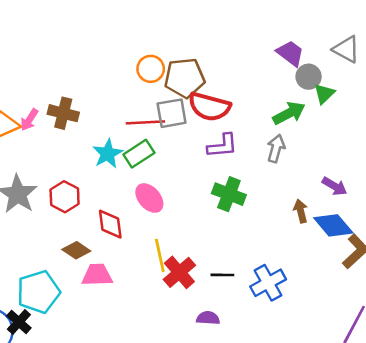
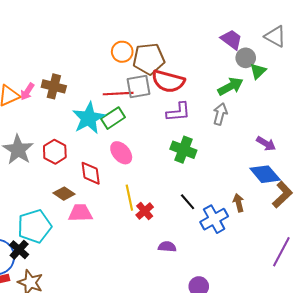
cyan star: (108, 154) -> (89, 118), size x1.4
brown arrow: (301, 211) -> (239, 203), moved
red cross: (179, 272) -> (145, 211), size x0.7
black line: (222, 275) -> (188, 202), moved, turned 48

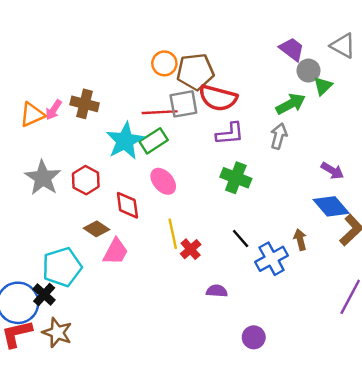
pink trapezoid: (80, 213) -> (116, 252), turned 120

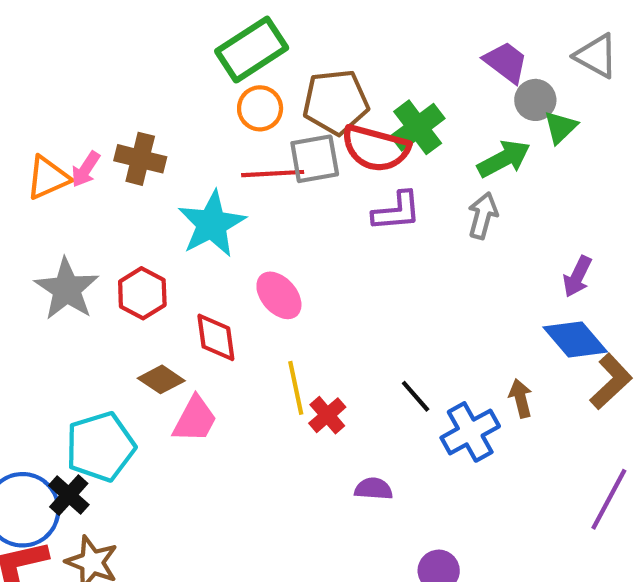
orange circle: (164, 63) -> (260, 108), moved
green rectangle: (154, 141) -> (252, 50), moved, size x1.4
purple arrow: (332, 171) -> (577, 276), turned 85
green cross: (236, 178) -> (418, 127), moved, turned 32

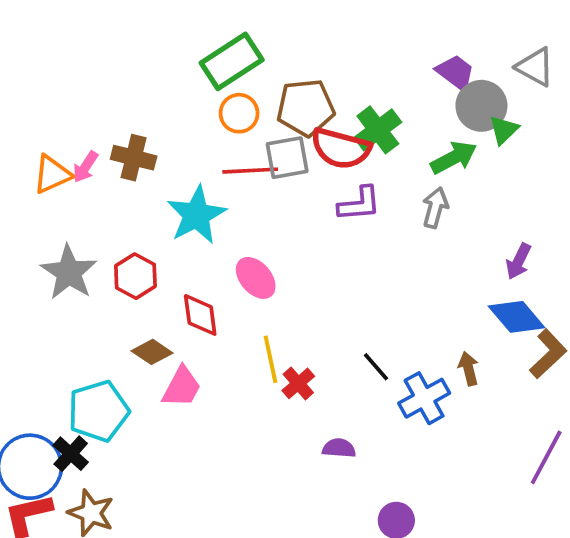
gray circle: (535, 100) -> (481, 106), size x1.4

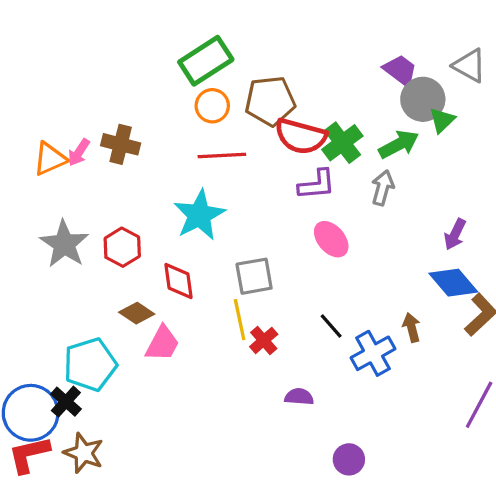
green cross: (378, 130) -> (342, 143), moved
gray square: (287, 158) -> (254, 276), moved
cyan star: (196, 215) -> (199, 215), moved
pink ellipse: (256, 278) -> (331, 239), moved

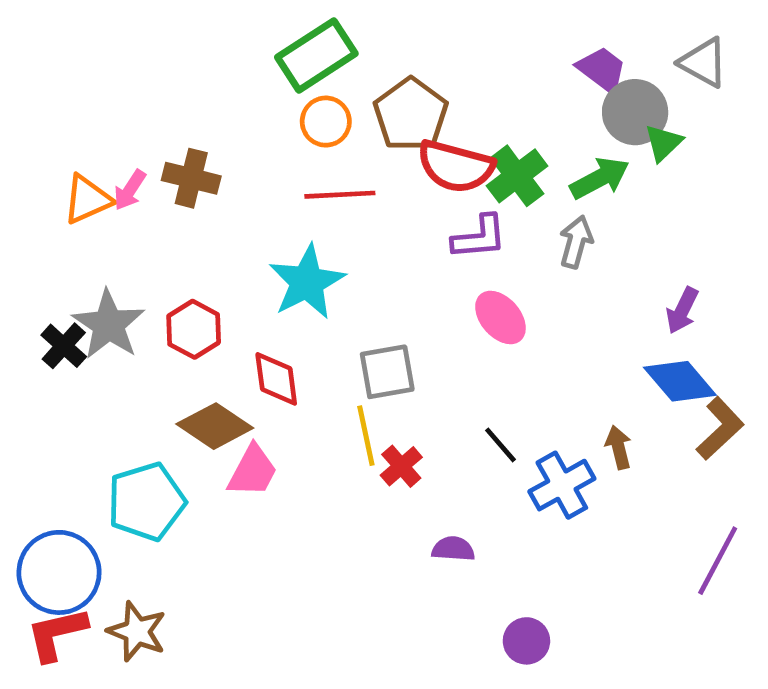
brown pentagon: (270, 101) -> (411, 114), turned -30
brown diamond: (137, 313) -> (215, 426), size x1.4
black cross: (66, 402) -> (64, 346), moved

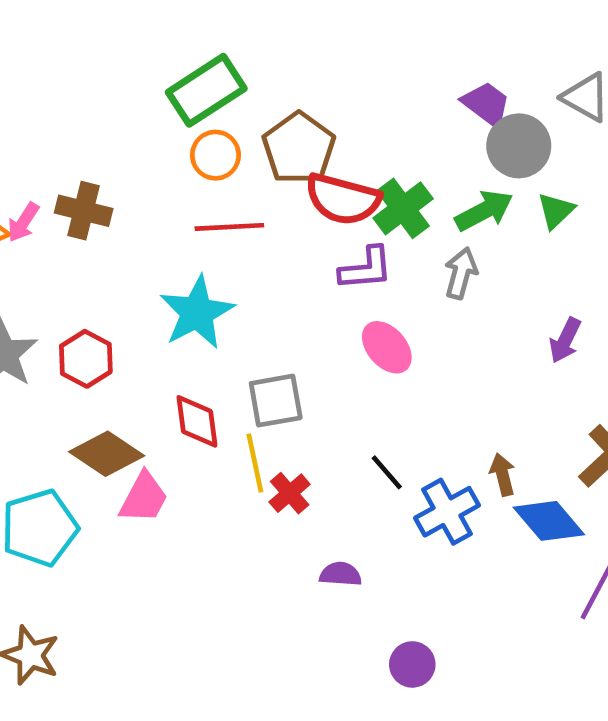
green triangle: (663, 143) -> (556, 211), moved
red diamond: (276, 379) -> (197, 421), moved
blue diamond: (680, 381) -> (549, 521), moved

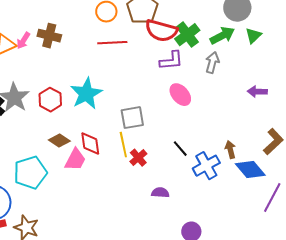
cyan star: (197, 313) -> (86, 94), moved
purple arrow: (565, 340) -> (257, 92), turned 66
red diamond: (197, 421) -> (90, 144), moved
brown diamond: (107, 454) -> (59, 141), size x0.7

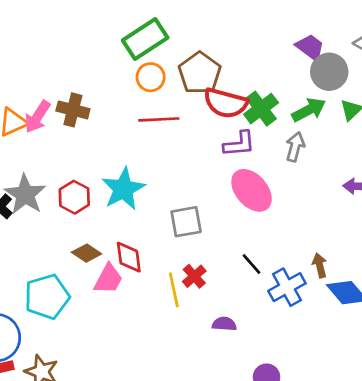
pink arrow: (23, 41) -> (37, 117), size x1.4
pink ellipse: (180, 95) -> (252, 190), size x1.4
yellow line: (123, 145) -> (174, 290), moved

